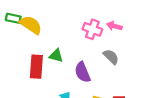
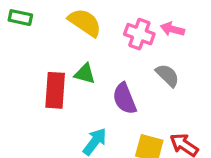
yellow semicircle: (31, 25) -> (85, 23), moved

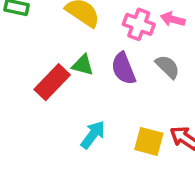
red rectangle: (55, 90) -> (52, 82), turned 40
purple semicircle: (124, 99) -> (123, 68), moved

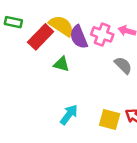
purple semicircle: (123, 68) -> (79, 37), moved
red rectangle: (52, 82) -> (41, 37), moved

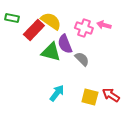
purple semicircle: (79, 37) -> (65, 44), moved
green triangle: (61, 64) -> (51, 52), size x1.5
gray semicircle: (123, 65) -> (82, 59), moved

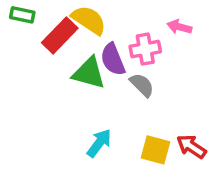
pink cross: (84, 28) -> (145, 49), moved, turned -30

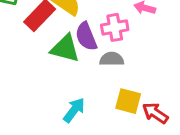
gray semicircle: (142, 85) -> (112, 59), turned -45
yellow square: (156, 150) -> (128, 101), moved

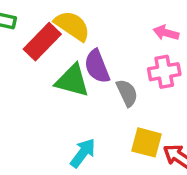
pink cross: (115, 27) -> (164, 72), moved
gray semicircle: (112, 59) -> (127, 93), turned 65

